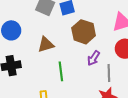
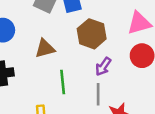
gray line: (109, 73) -> (98, 94), moved

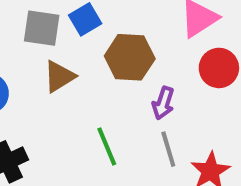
brown triangle: (45, 48) -> (59, 76), moved

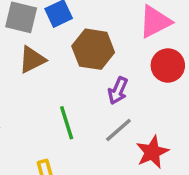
gray line: (168, 149) -> (118, 130), turned 60

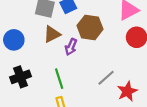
purple arrow: (118, 91) -> (71, 47), moved
green line: (67, 123) -> (59, 79), moved

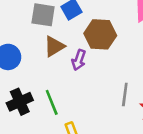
gray line: (106, 78) -> (125, 95), turned -36
green line: (59, 79) -> (52, 102), moved

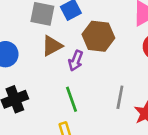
green line: (52, 102) -> (71, 99), moved

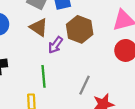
brown triangle: (52, 46) -> (39, 27), turned 48

